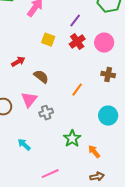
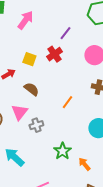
yellow square: (48, 40) -> (29, 59), moved
red cross: (77, 42) -> (54, 54), moved
cyan arrow: (24, 145) -> (14, 157), size x1.5

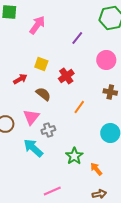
red cross: (54, 54) -> (66, 76), moved
cyan arrow: (14, 157) -> (33, 148), moved

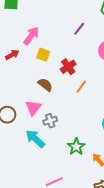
pink arrow: (37, 25) -> (31, 36), moved
red arrow: (20, 79) -> (12, 55), moved
orange line: (79, 107) -> (81, 87), moved

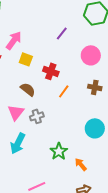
red cross: (68, 67) -> (51, 71), turned -35
gray cross: (50, 121) -> (37, 116), moved
cyan arrow: (35, 139) -> (18, 143), turned -105

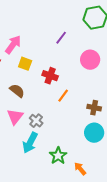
brown cross: (95, 87) -> (94, 108), moved
brown semicircle: (28, 89) -> (17, 91), moved
gray cross: (37, 116) -> (36, 121), turned -32
cyan arrow: (18, 143) -> (30, 143), moved

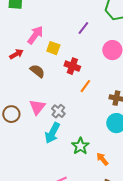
yellow square: (25, 64) -> (53, 48), moved
brown semicircle: (17, 91) -> (37, 71), moved

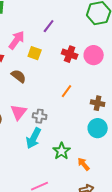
purple line: (83, 28) -> (49, 26), moved
red cross: (72, 66) -> (70, 54), moved
gray cross: (58, 111) -> (40, 116), turned -32

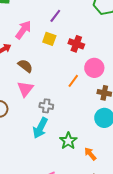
yellow square: (35, 53) -> (49, 39), moved
pink circle: (94, 55) -> (94, 68), moved
pink triangle: (19, 112) -> (25, 89), moved

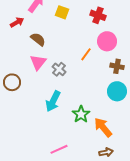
red cross: (76, 44) -> (98, 15), moved
gray cross: (46, 106) -> (59, 69), moved, turned 32
orange arrow: (90, 154) -> (103, 127), size x1.5

